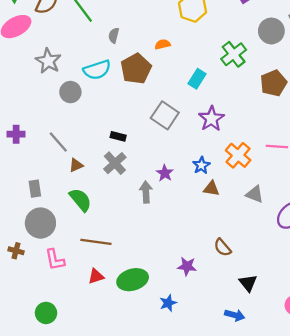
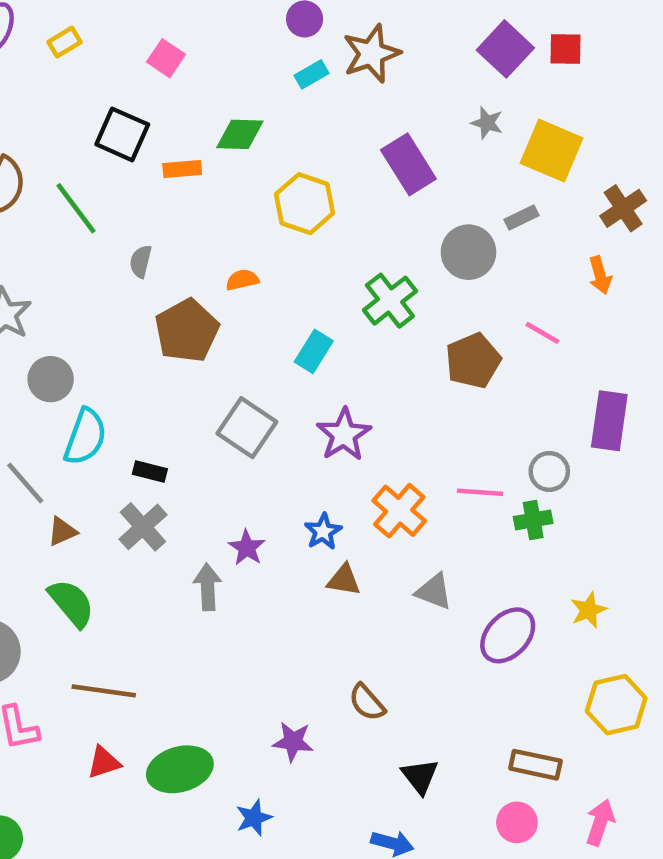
cyan semicircle: (97, 70) -> (85, 437), moved, turned -52

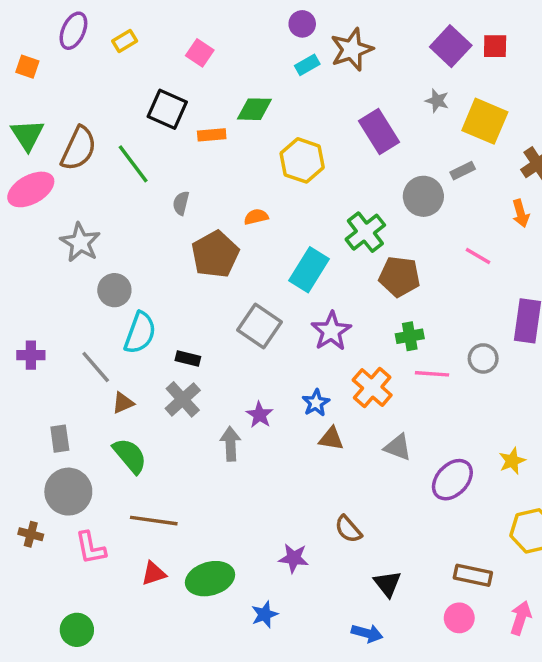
cyan rectangle: (314, 351) -> (309, 270), size x1.4
brown pentagon: (473, 361) -> (399, 277), moved, turned 30
green cross: (533, 520) -> (410, 336), moved

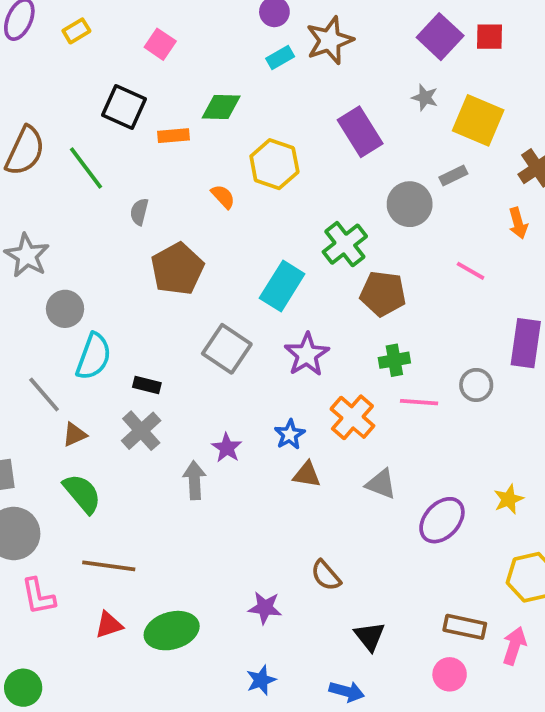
orange semicircle: (256, 217) -> (223, 197), moved, turned 60
blue star: (265, 614) -> (261, 680), moved
pink arrow: (521, 618) -> (514, 646), moved

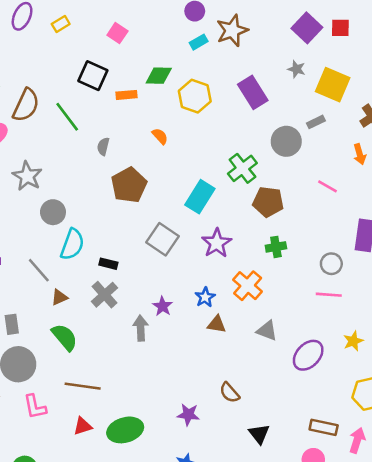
yellow hexagon: (274, 164) -> (195, 96), moved
pink line: (419, 402) -> (329, 295), moved

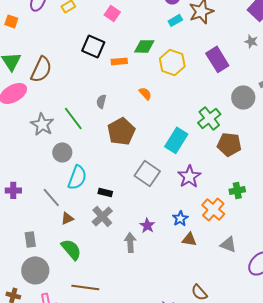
green line: (67, 117) -> (73, 118), moved
green cross: (276, 247) -> (237, 190), moved

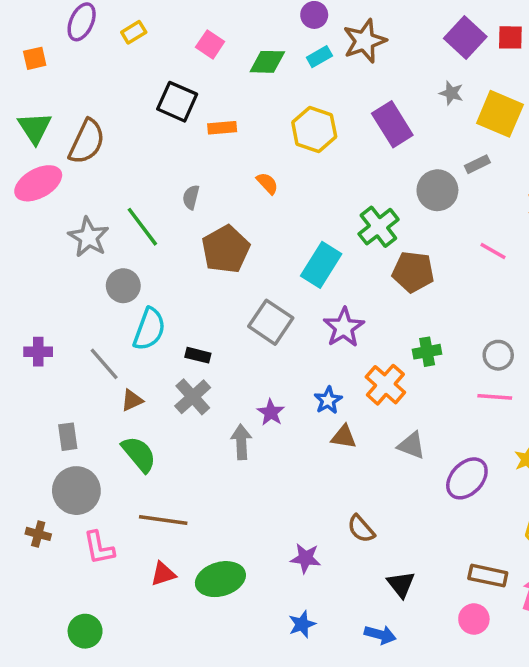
orange square: (11, 21) -> (35, 58), turned -32
green diamond: (144, 46) -> (267, 62), moved

